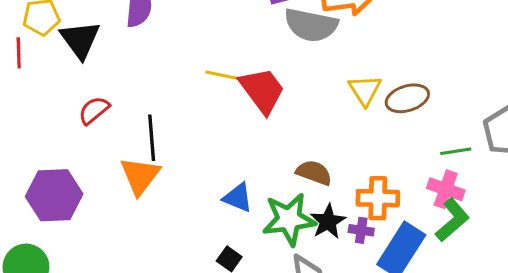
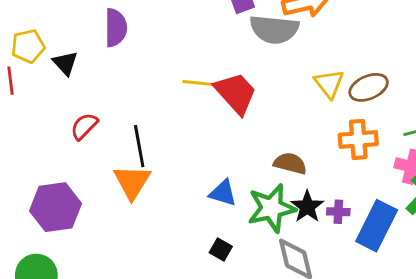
black triangle: (80, 40) -> (65, 63), size x0.7
orange cross: (378, 198) -> (358, 139), moved

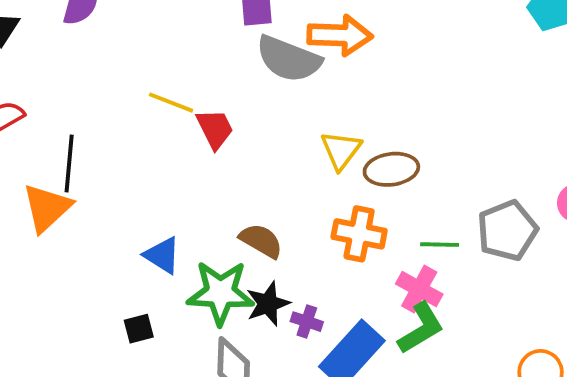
red trapezoid: (236, 93) -> (215, 129), size x0.7
black square: (221, 250) -> (139, 329), turned 30

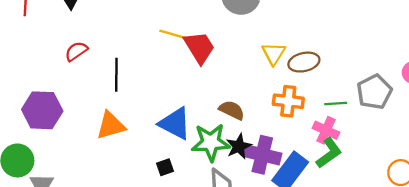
red trapezoid: (215, 129) -> (199, 47), size x1.4
orange triangle: (47, 208) -> (111, 125), moved, turned 32
blue triangle: (162, 255) -> (175, 123), size x1.5
purple cross: (307, 322) -> (262, 155), size x2.0

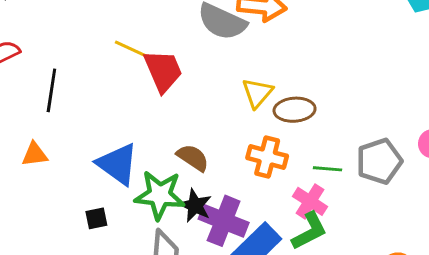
orange triangle: (111, 125) -> (35, 154), size x0.7
black star: (239, 146) -> (195, 206), turned -30

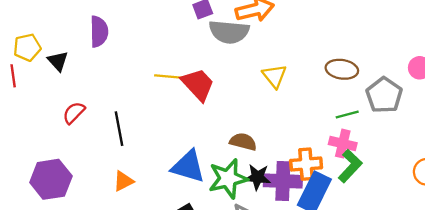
brown ellipse: (295, 110) -> (342, 69), moved, turned 32
orange cross: (267, 157) -> (306, 164), moved

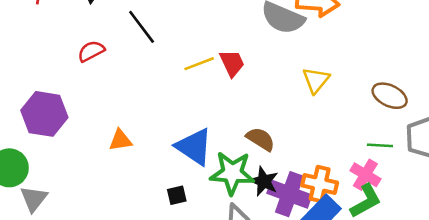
yellow line: (168, 76) -> (199, 64), moved, turned -44
red trapezoid: (198, 84) -> (232, 63), size x0.7
black line: (119, 129) -> (142, 27), moved, turned -44

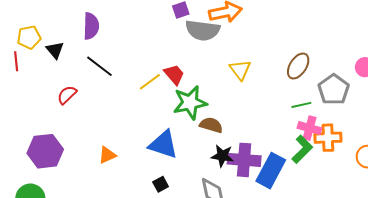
brown ellipse: (390, 96) -> (298, 66), turned -68
green star: (232, 173) -> (190, 103), moved
pink cross: (365, 175) -> (309, 128), moved
orange cross: (320, 184) -> (328, 138), moved

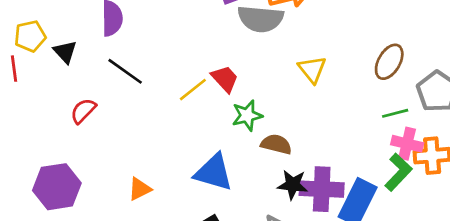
green star: (190, 103) -> (247, 115), size x0.7

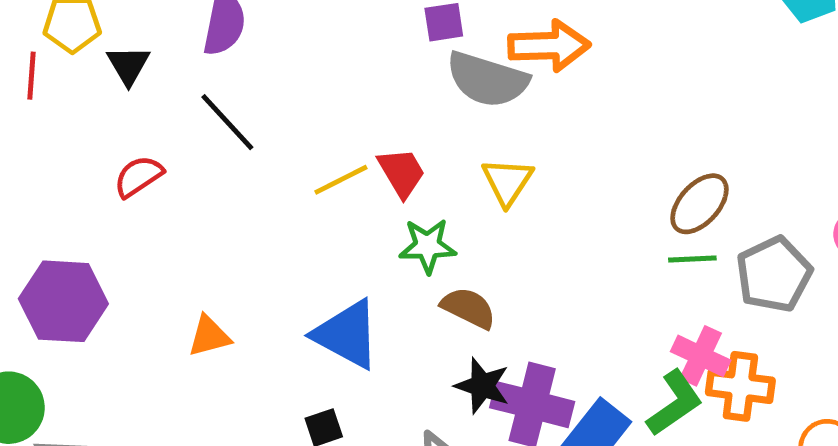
yellow triangle: (312, 69) -> (507, 182), moved
green line: (395, 113) -> (692, 259), moved

